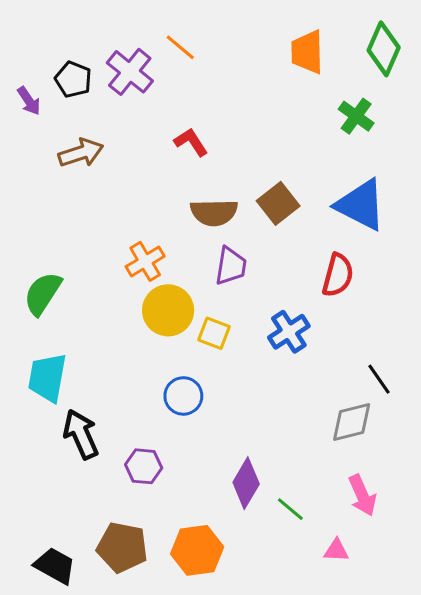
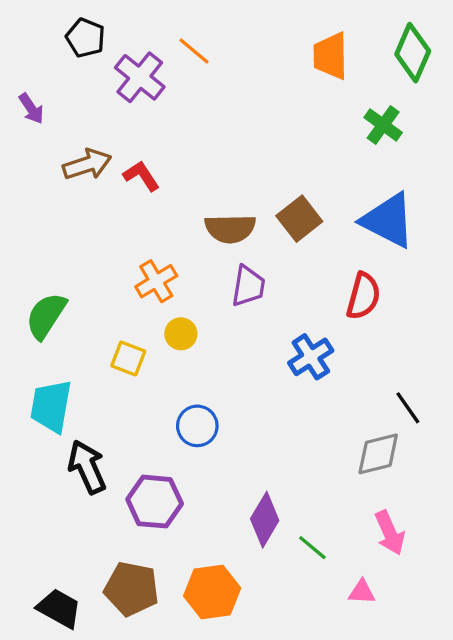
black pentagon: (73, 79) -> (85, 38), moved
red L-shape: (191, 142) -> (141, 176), moved
yellow circle: (168, 310) -> (181, 334), size x0.6
yellow square: (214, 333) -> (128, 358), moved
purple hexagon: (144, 466) -> (155, 502), size x1.4

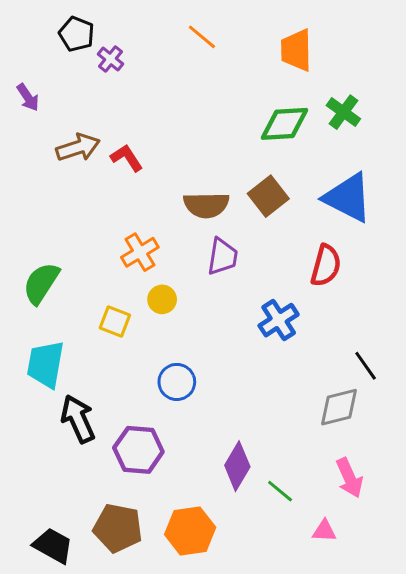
orange line: (194, 51) -> (202, 37), moved
green diamond: (413, 53) -> (284, 124), moved, turned 63
purple cross: (140, 77) -> (110, 59), moved, size x0.6

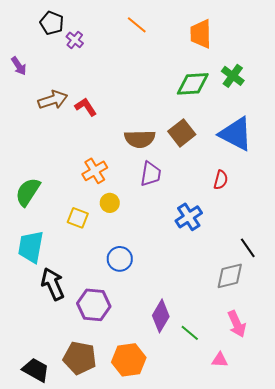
red semicircle: (326, 265) -> (221, 180), size x0.7

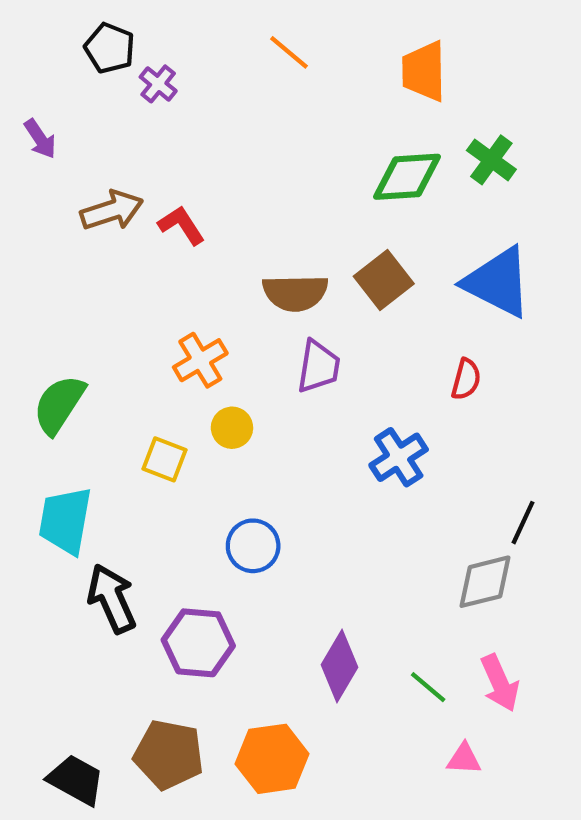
black line: (248, 248) -> (523, 523), turned 60
green line: (190, 333) -> (428, 687), moved

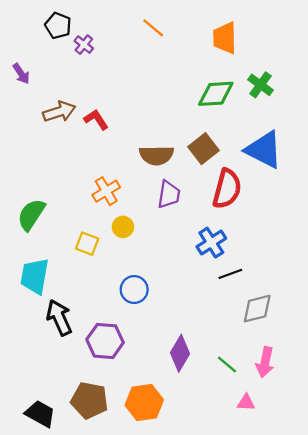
red semicircle: (466, 379) -> (227, 189), moved, size x1.8
black line: (523, 523) -> (230, 274), moved, turned 45
pink arrow: (500, 683) -> (265, 362), turned 36

